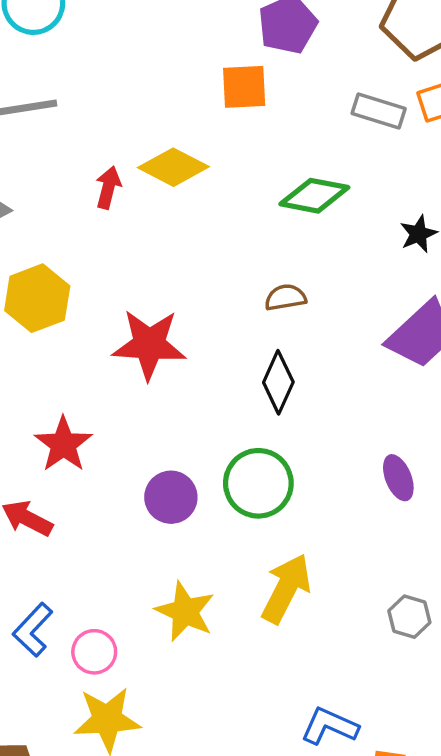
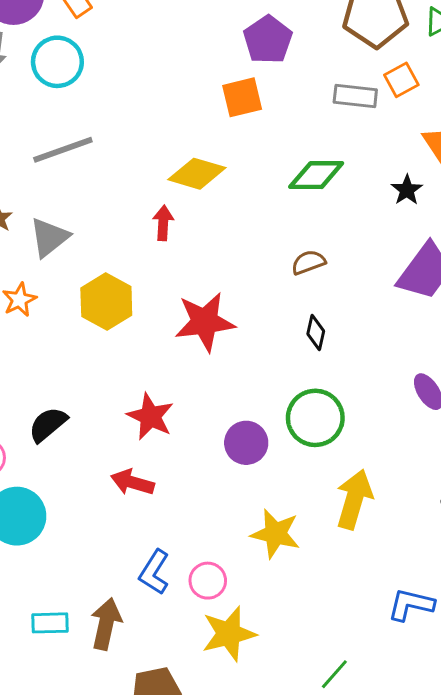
red arrow: (108, 188) -> (163, 223), moved
black diamond: (278, 382) -> (316, 333), size x0.7

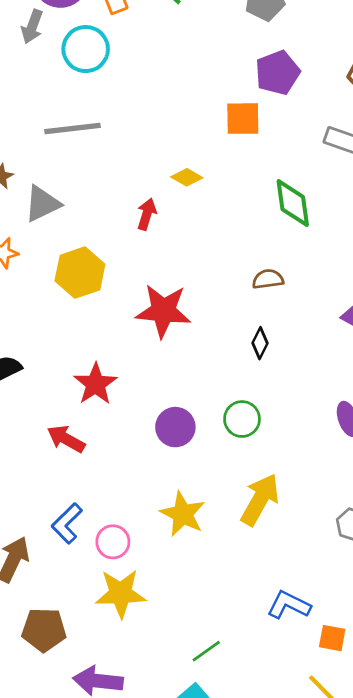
yellow diamond: (197, 174) -> (187, 177), size x0.6
green diamond: (316, 175) -> (293, 203), turned 69
green circle: (315, 418) -> (242, 419), size x0.7

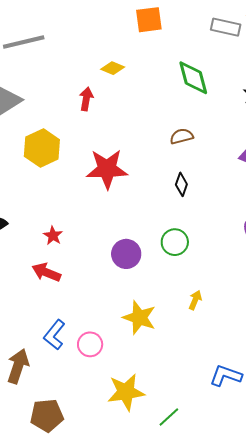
red star: (95, 384) -> (53, 236), moved, size x0.6
yellow arrow: (260, 500) -> (195, 300), size x0.5
yellow star: (121, 593) -> (126, 392), moved

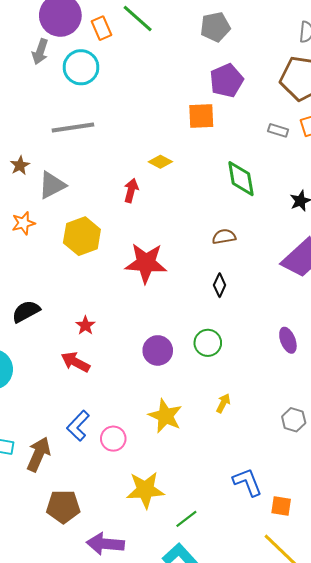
gray rectangle: (226, 27) -> (278, 130), size x0.7
blue L-shape: (226, 376) -> (248, 482), turned 44

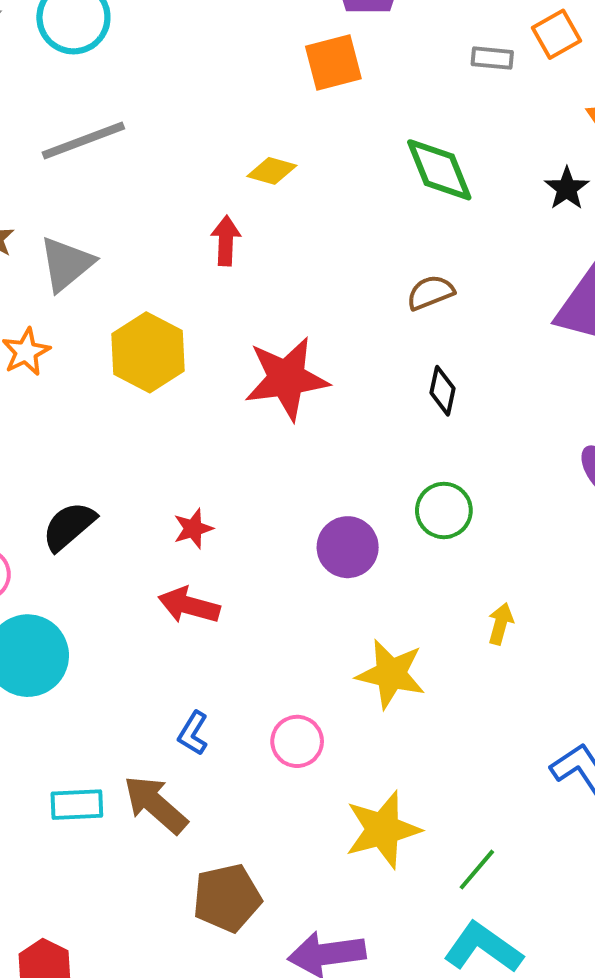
red star: (85, 325) -> (193, 529), turned 30
blue L-shape: (78, 426) -> (193, 733), moved, size x0.7
brown arrow: (39, 454) -> (155, 804), turned -60

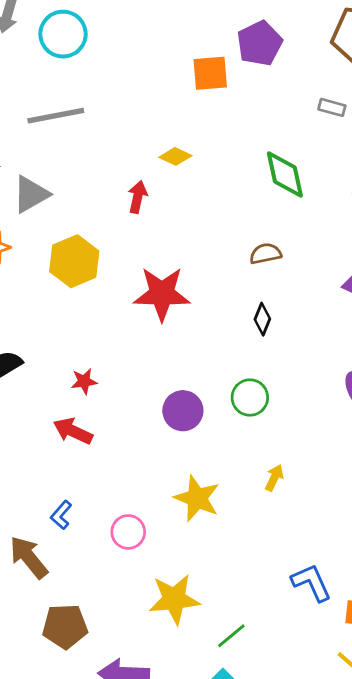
orange square: (333, 63) -> (210, 73), moved

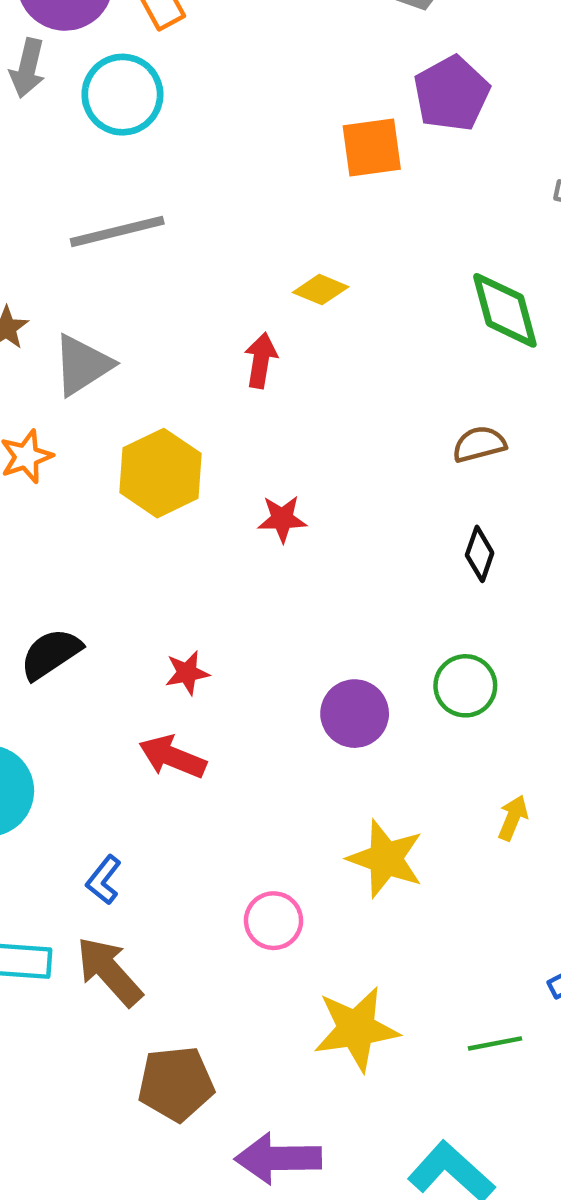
red star: (162, 294) -> (282, 519), moved, size x0.5
blue L-shape: (61, 515) -> (104, 880), moved
green line: (231, 636) -> (495, 1043), moved, turned 32

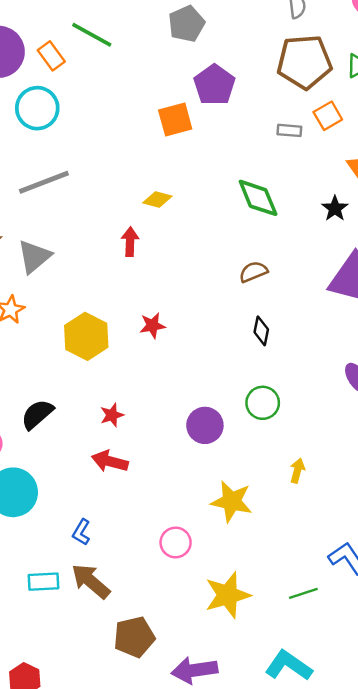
yellow hexagon: (160, 473) -> (86, 336), moved

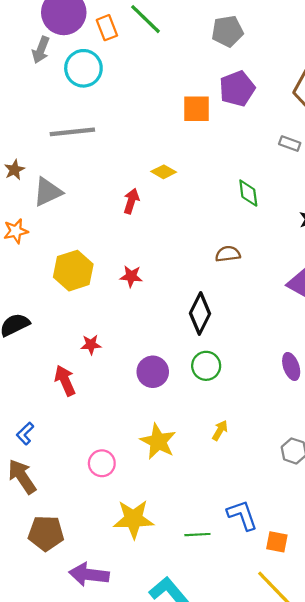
green diamond: (258, 198) -> (248, 193), size x0.7
black diamond: (261, 331) -> (200, 313), moved, size x1.6
red star: (112, 415) -> (91, 345), moved
red arrow: (110, 461) -> (65, 380), turned 36

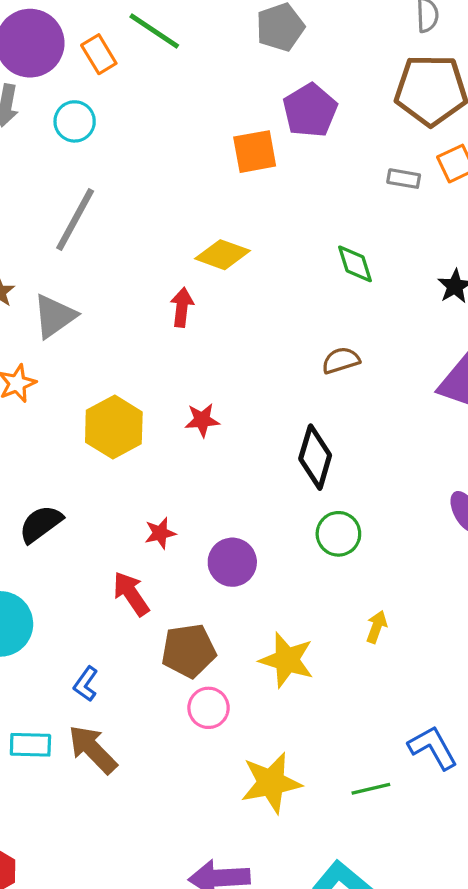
cyan circle: (83, 68) -> (75, 121), size x0.7
gray line: (72, 132) -> (75, 220), turned -45
yellow diamond: (164, 172) -> (223, 255), size x1.4
purple circle: (153, 372) -> (232, 562), moved
brown pentagon: (46, 533) -> (189, 651), moved

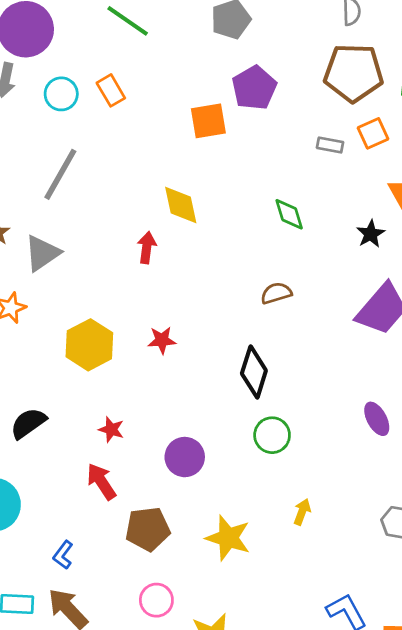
orange rectangle: (99, 54) -> (111, 90), moved
yellow diamond: (223, 255) -> (181, 205), turned 57
red star: (160, 533) -> (111, 429), moved, turned 30
pink circle: (209, 708) -> (156, 600), moved

